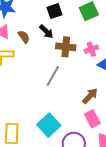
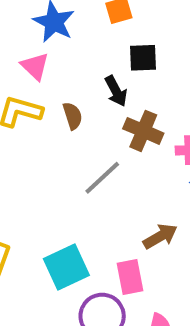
brown semicircle: (24, 37) -> (73, 116), moved
pink rectangle: (92, 119) -> (130, 277), moved

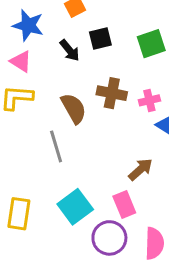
black arrow: (116, 91) -> (70, 50), moved
brown semicircle: (73, 116) -> (74, 108), moved, size x1.5
gray line: (102, 178) -> (56, 146), moved, turned -52

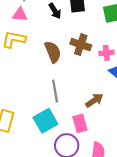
pink triangle: (21, 61) -> (20, 15), turned -35
gray line: (56, 146) -> (55, 91), moved

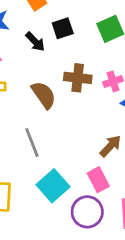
gray line: (55, 91) -> (32, 143), moved

